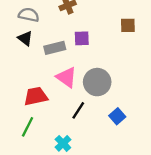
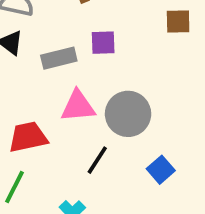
pink triangle: (66, 77) -> (78, 106), turned -40

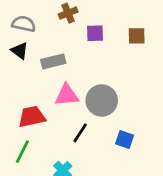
purple square: (103, 43) -> (95, 33), moved
blue square: (161, 170) -> (125, 140), turned -30

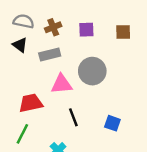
brown cross: (68, 13) -> (53, 27), moved
gray circle: (102, 101) -> (92, 71), moved
black line: (80, 133) -> (73, 117), turned -54

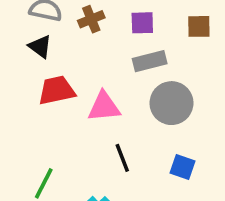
gray rectangle: (50, 54) -> (150, 61), moved
gray circle: (92, 71) -> (172, 103), moved
red trapezoid: (31, 103) -> (57, 90), moved

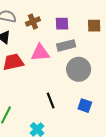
pink triangle: (104, 107) -> (40, 53), moved

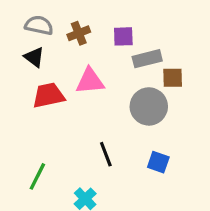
brown square: (94, 26) -> (173, 78), moved
gray rectangle: (66, 45) -> (147, 59), moved

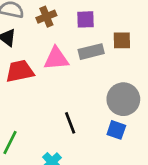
gray rectangle: (147, 59) -> (91, 52), moved
brown square: (173, 78) -> (122, 40), moved
gray circle: (149, 106) -> (123, 99), moved

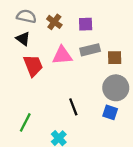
brown cross: (46, 17) -> (54, 22), turned -32
brown square: (122, 40) -> (115, 58), moved
red trapezoid: (20, 71) -> (33, 65), turned 80

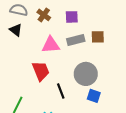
brown square: (115, 58) -> (98, 37), moved
red trapezoid: (33, 65) -> (41, 71), moved
gray circle: (116, 88) -> (86, 74), moved

